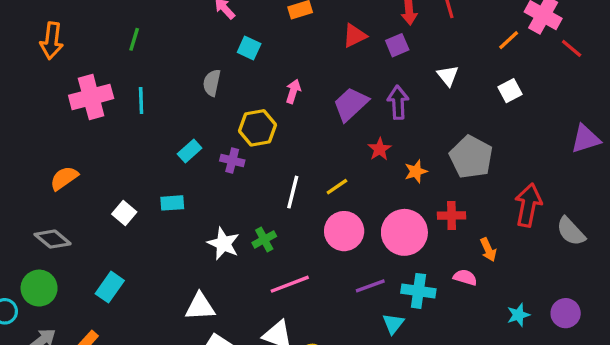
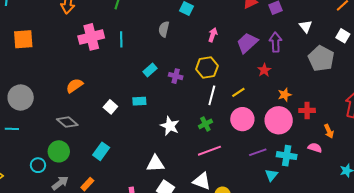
white square: (510, 91) -> (343, 36), turned -32
yellow hexagon: (257, 128) -> (207, 68), moved
gray pentagon: (471, 157) -> (321, 59), moved
orange star: (416, 171) -> (285, 95), moved
green cross: (264, 239) -> (205, 124), moved

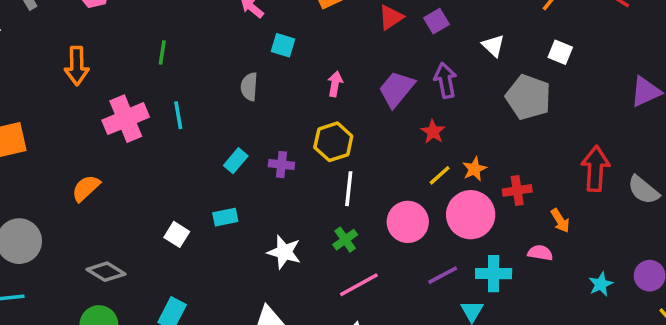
orange semicircle: (74, 86) -> (86, 188), moved
yellow line: (238, 92) -> (440, 175), moved

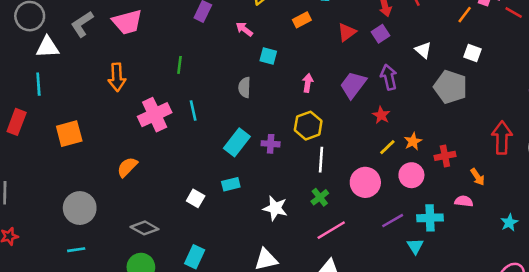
cyan rectangle: (236, 161) -> (237, 142), size x1.5
pink circle: (471, 215) -> (411, 175), size x0.7

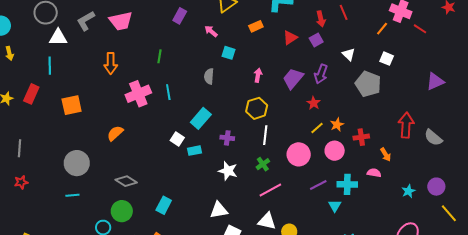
purple arrow: (389, 77) -> (321, 74), turned -150
purple cross: (271, 144) -> (227, 138), moved
white square: (196, 198) -> (177, 139), moved

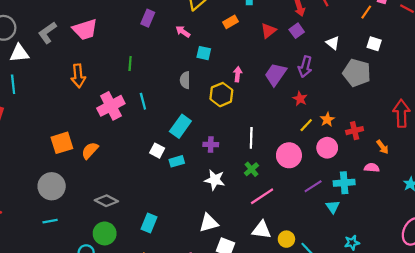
orange square: (72, 105) -> (62, 143), moved
yellow hexagon: (257, 108) -> (221, 95), moved

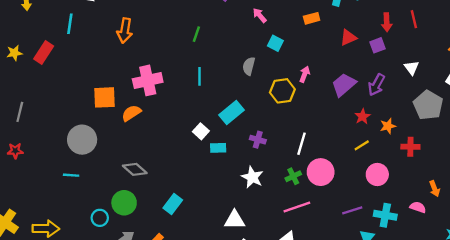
orange arrow: (78, 76) -> (125, 31), moved
pink cross: (111, 106) -> (148, 80), moved
orange star: (327, 120) -> (388, 126), moved
red cross: (355, 131) -> (410, 147), moved
pink circle: (289, 155) -> (321, 172), moved

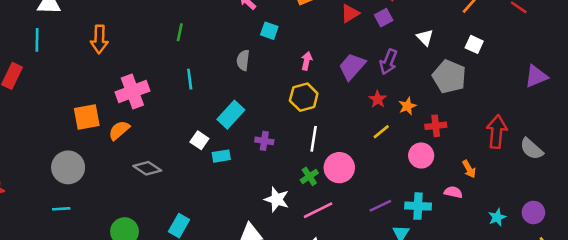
yellow hexagon: (282, 91) -> (304, 97), moved
gray diamond: (135, 169) -> (147, 168), moved
pink circle: (377, 175) -> (421, 156), moved
white star: (252, 177) -> (277, 199), moved

